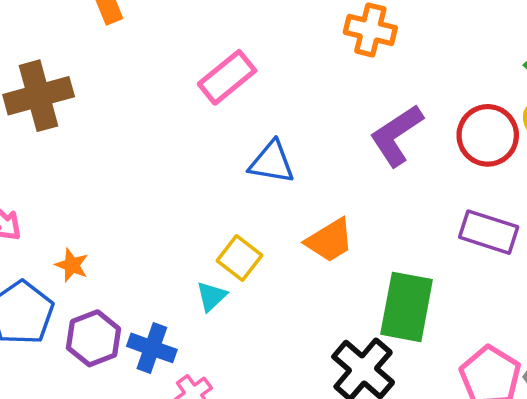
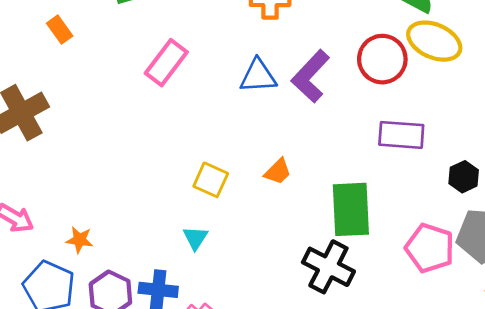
blue triangle: (272, 162) -> (258, 76), moved
orange trapezoid: (330, 240) -> (278, 172), size x0.7
yellow square: (239, 258) -> (211, 180), moved

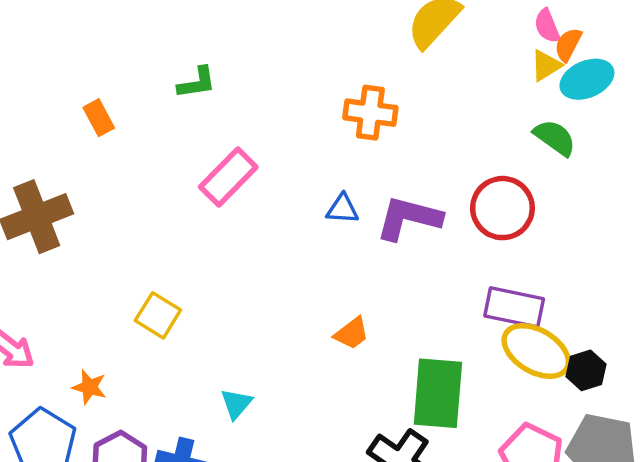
yellow ellipse: (434, 41) -> (536, 351), moved
blue triangle: (258, 76) -> (342, 209), size x0.7
purple L-shape: (311, 76) -> (409, 218), turned 54
yellow square: (211, 180) -> (158, 315), moved

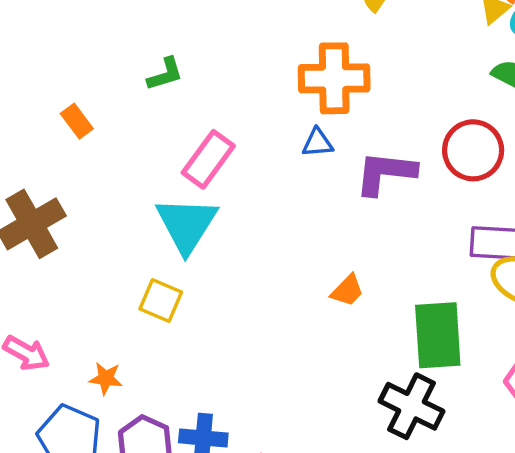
orange cross: (370, 113) -> (334, 78), size x1.4
blue triangle: (342, 209) -> (318, 143), moved
cyan triangle: (236, 404) -> (186, 224), moved, size x2.0

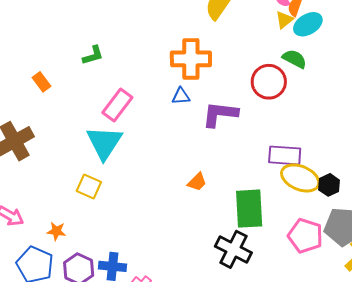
red circle: (473, 150) -> (269, 82), moved

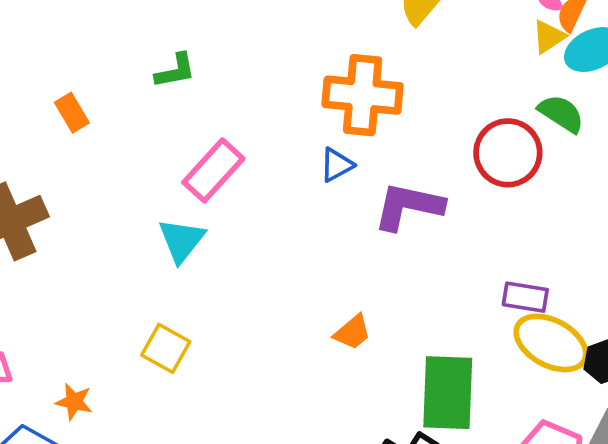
blue triangle: (181, 96) -> (337, 165), turned -30
cyan triangle: (104, 143) -> (182, 240), size x0.7
purple rectangle: (285, 155) -> (525, 297), size x0.7
yellow square: (89, 186) -> (166, 348), moved

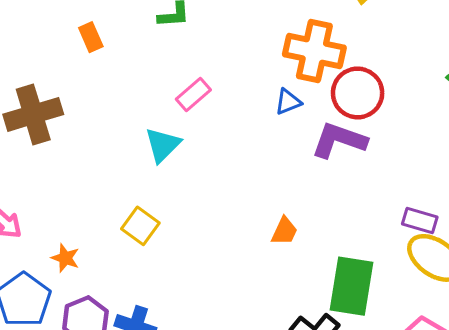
red circle: (508, 153) -> (358, 93), moved
pink rectangle: (213, 170) -> (193, 95), size x0.7
orange trapezoid: (352, 332) -> (284, 231), turned -32

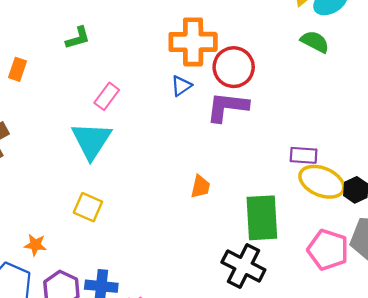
orange rectangle: (91, 37) -> (17, 69), turned 55
cyan triangle: (163, 145) -> (91, 141), size x1.4

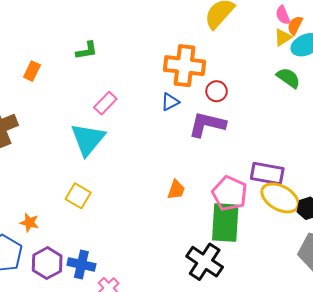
red circle: (234, 67) -> (217, 91), size x0.6
purple rectangle: (304, 155) -> (267, 174), size x1.4
pink pentagon: (328, 250) -> (230, 193), moved

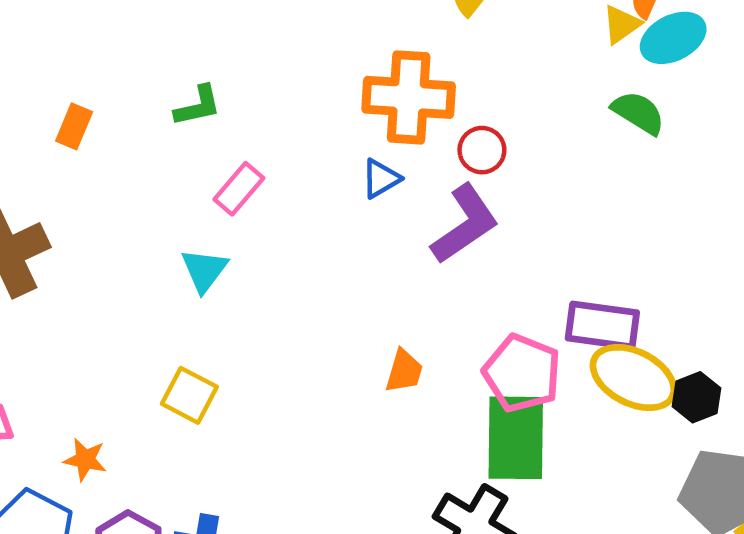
green L-shape: (87, 50) -> (198, 106), moved
purple L-shape: (207, 124) -> (465, 224), turned 135
cyan triangle: (88, 139) -> (204, 270), size x0.6

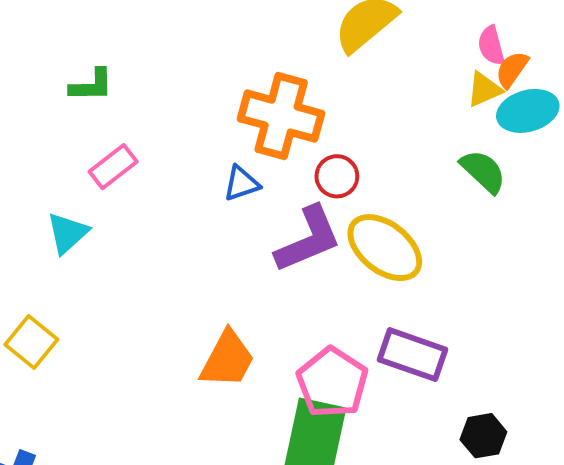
orange trapezoid: (404, 371) -> (227, 359), size x1.5
yellow ellipse: (633, 377) -> (385, 248), moved

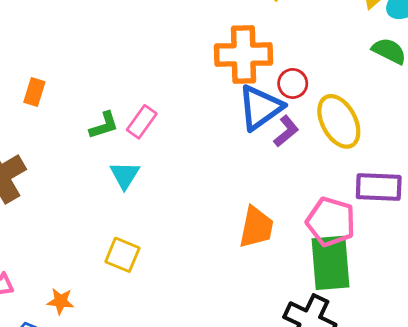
green L-shape: (91, 85) -> (104, 125), moved
blue triangle: (241, 183) -> (260, 108), moved, size x1.8
purple L-shape: (308, 239) -> (286, 131), size x0.6
yellow ellipse: (385, 248) -> (339, 121), turned 40

